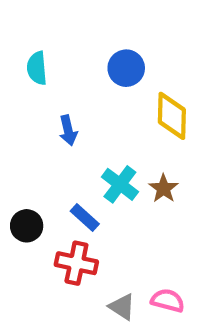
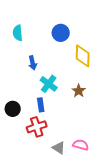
cyan cross: (120, 184) -> (49, 84), moved
blue rectangle: (85, 218) -> (41, 105), turned 40
red cross: (76, 263) -> (37, 127), turned -30

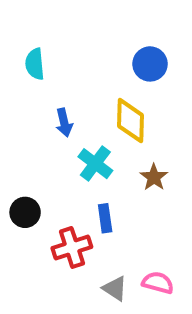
blue circle: (61, 33) -> (150, 64), moved
yellow diamond: (83, 56) -> (130, 121), moved
blue rectangle: (41, 105) -> (105, 218), moved

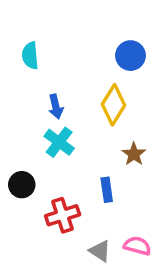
yellow diamond: (130, 121) -> (114, 105), turned 30
cyan cross: (95, 164) -> (59, 142), moved
blue rectangle: (105, 218) -> (107, 190), moved

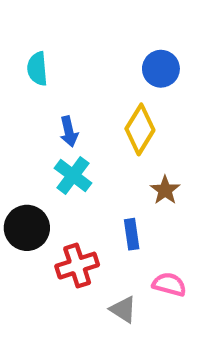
black circle: (22, 185) -> (27, 228), size x1.4
pink semicircle: (137, 246) -> (169, 284), moved

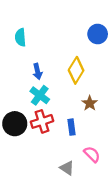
blue circle: (161, 69) -> (98, 34), moved
red cross: (77, 266) -> (42, 121), moved
pink semicircle: (169, 284) -> (92, 154), turned 30

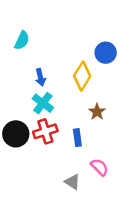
blue circle: (98, 34) -> (106, 53), moved
cyan semicircle: (20, 37) -> (22, 40), turned -150

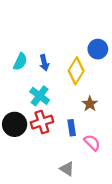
cyan semicircle: (22, 40) -> (20, 62), moved
blue arrow: (40, 77) -> (44, 63), moved
pink semicircle: (99, 167) -> (92, 143), moved

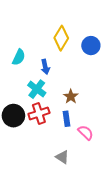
blue arrow: (44, 63) -> (45, 67), moved
yellow diamond: (76, 71) -> (61, 38), moved
brown star: (90, 104) -> (71, 96), moved

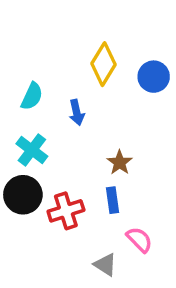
cyan cross: (37, 89) -> (32, 150), moved
red cross: (39, 113) -> (66, 211), moved
pink semicircle: (86, 133) -> (139, 240), moved

